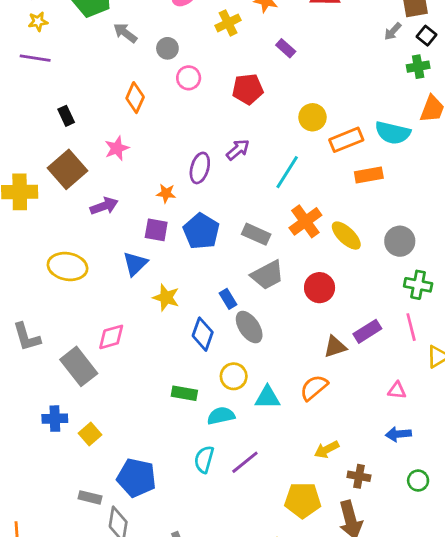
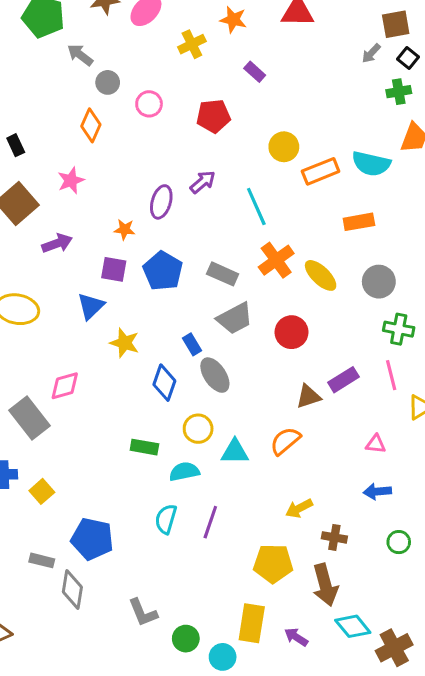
gray circle: (167, 48) -> (108, 82), moved
cyan line: (287, 172) -> (256, 207), turned -56
orange rectangle: (369, 175) -> (359, 222), moved
purple line: (245, 462) -> (210, 522), turned -32

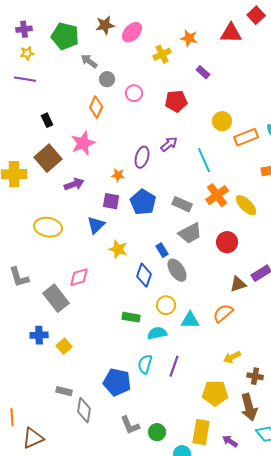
pink star: (71, 180) -> (83, 143), size x1.4
blue pentagon: (92, 539) -> (117, 382), moved
green circle: (186, 639) -> (157, 432), moved

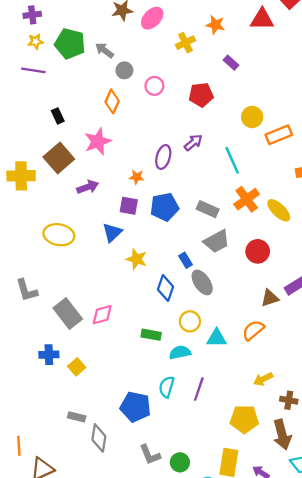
green pentagon: (65, 36) -> (70, 44), moved
blue pentagon: (143, 202) -> (164, 207), turned 30
pink diamond: (79, 277) -> (102, 315), moved

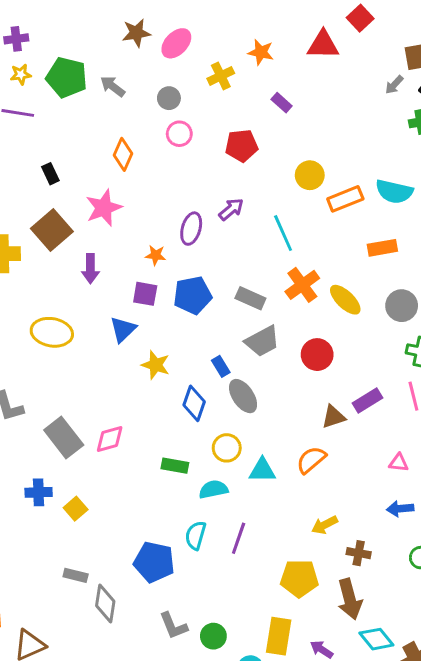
gray circle: (124, 70) -> (169, 98), moved
purple arrow: (88, 187) -> (90, 269), turned 110

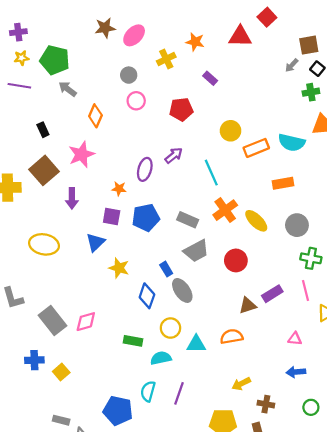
gray arrow: (113, 86) -> (68, 89), moved
orange semicircle: (311, 460) -> (232, 337), turned 30

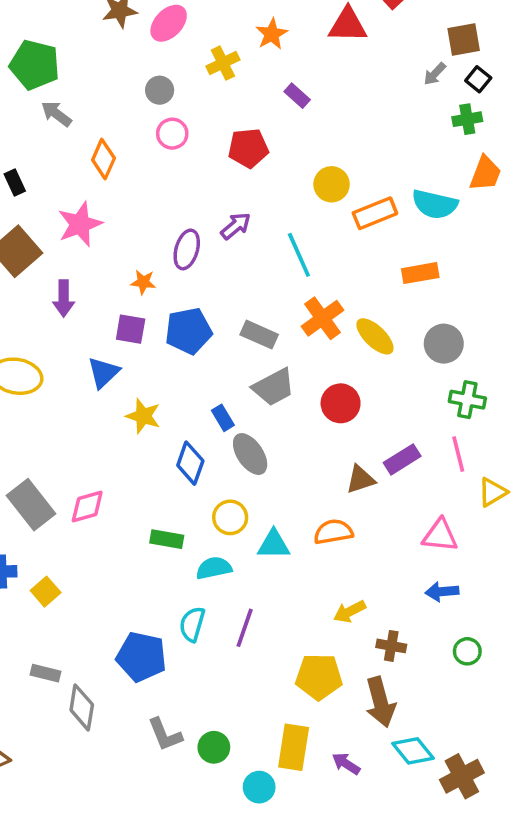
orange star: (195, 42) -> (272, 34), turned 30
pink triangle: (295, 339) -> (440, 535), size x1.5

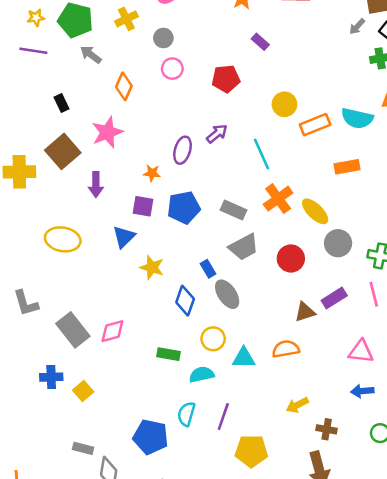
yellow cross: (223, 63) -> (126, 19), moved
gray circle: (444, 344) -> (338, 243), moved
yellow pentagon: (319, 677) -> (251, 451), moved

